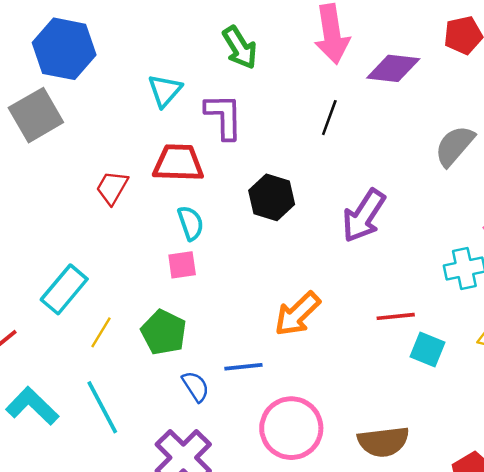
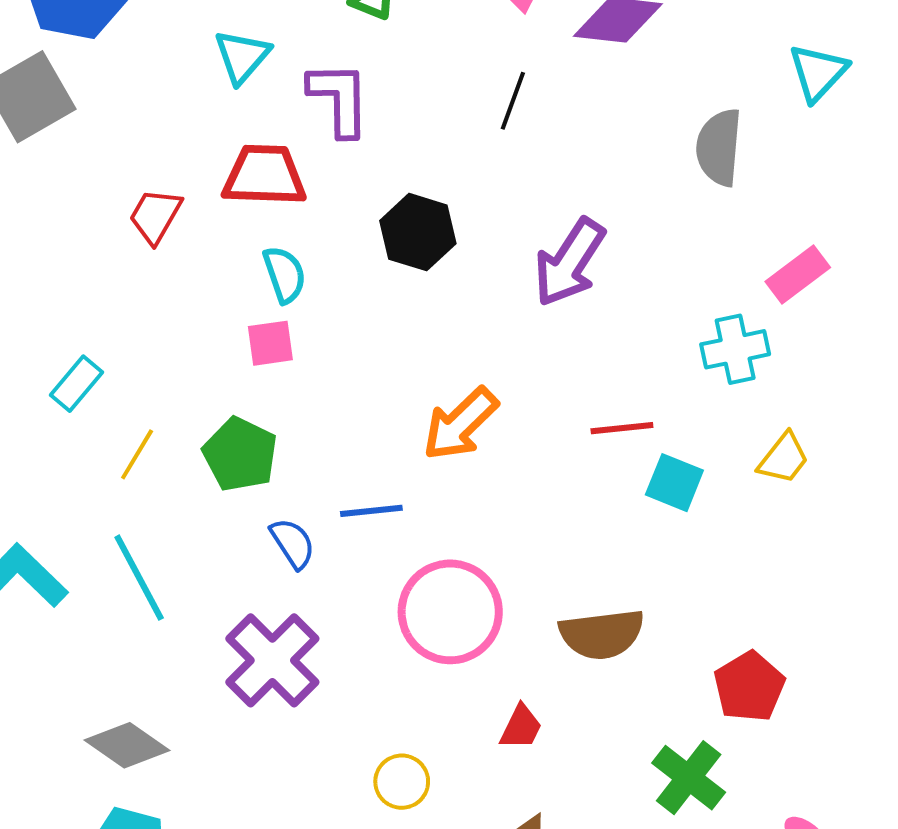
gray semicircle: (455, 146) -> (719, 147), turned -36
cyan rectangle: (64, 289) -> (76, 384), size x0.7

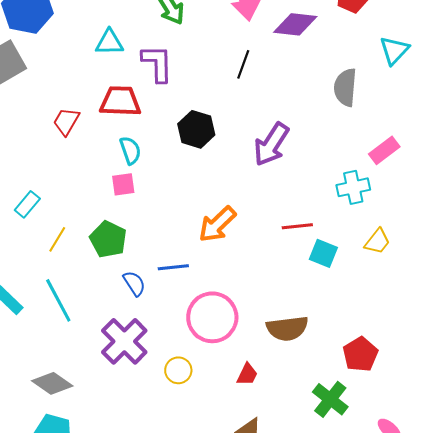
cyan triangle: (242, 56) -> (109, 42), turned 48
yellow circle: (402, 782) -> (178, 370), moved

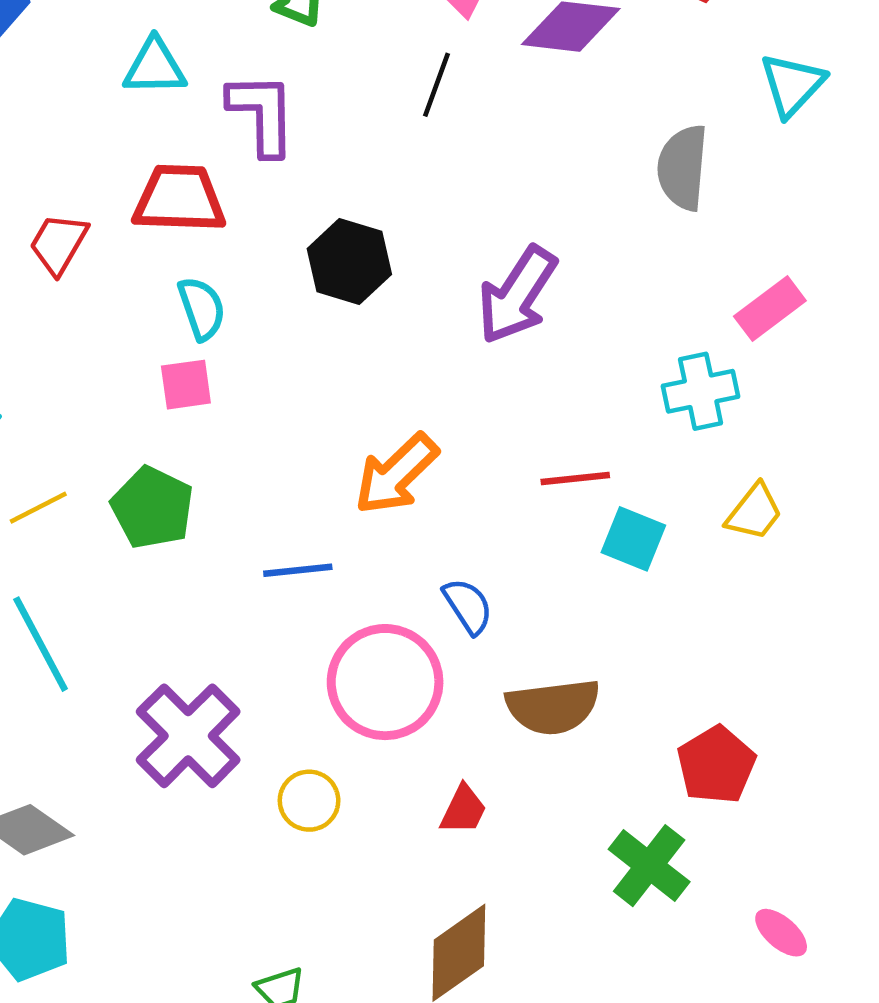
black line: (243, 64) -> (437, 85), moved
yellow line: (57, 239) -> (38, 508), turned 32
blue semicircle: (134, 283) -> (468, 606), moved

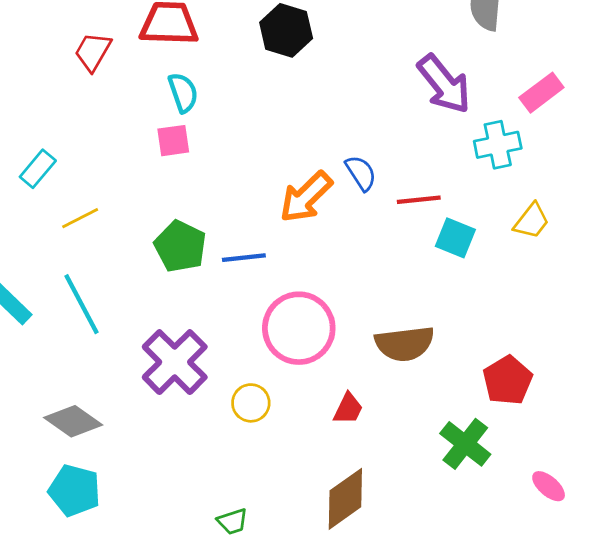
black hexagon: (349, 261) -> (286, 30), moved
purple arrow: (517, 295) -> (444, 84), moved, turned -72
green pentagon: (152, 508) -> (180, 246), moved
blue semicircle: (468, 606) -> (361, 173), moved

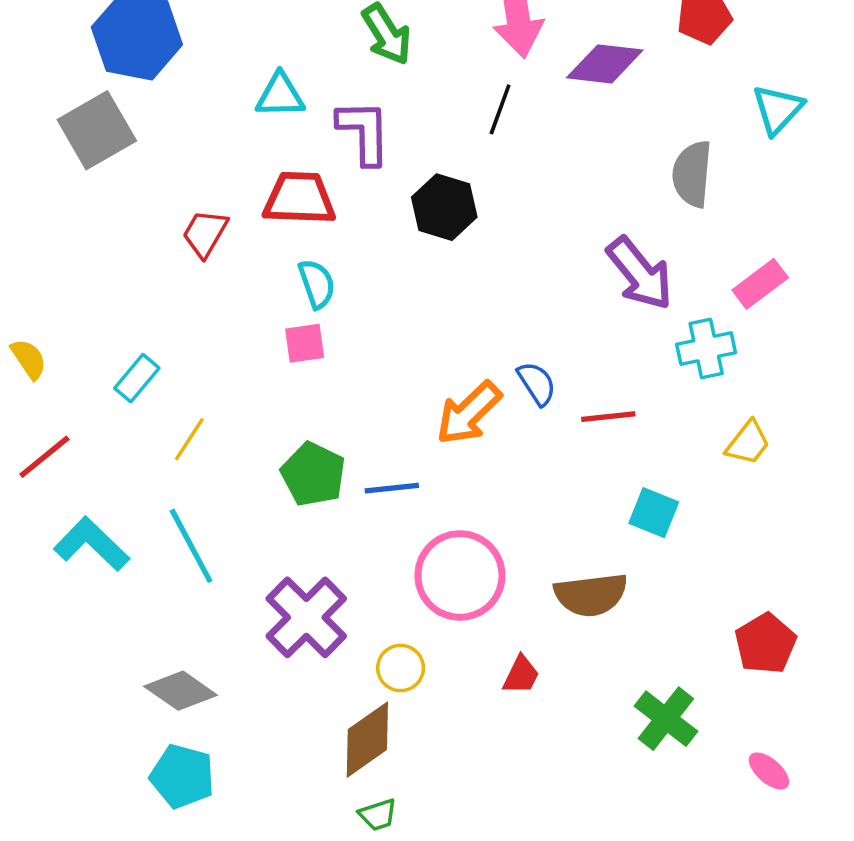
yellow line: (80, 218) -> (189, 439), turned -30
cyan square: (455, 238) -> (654, 513), moved
red pentagon: (508, 380) -> (765, 644), moved
brown diamond: (345, 499) -> (367, 740), moved

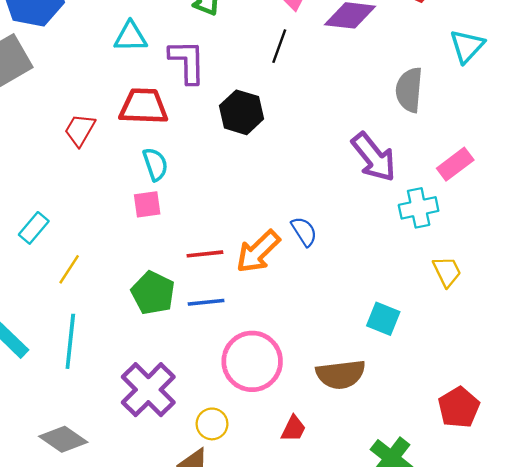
red line: (608, 417) -> (205, 254), moved
yellow trapezoid: (748, 443) -> (447, 272), turned -64
cyan line: (191, 546) -> (70, 341), turned 34

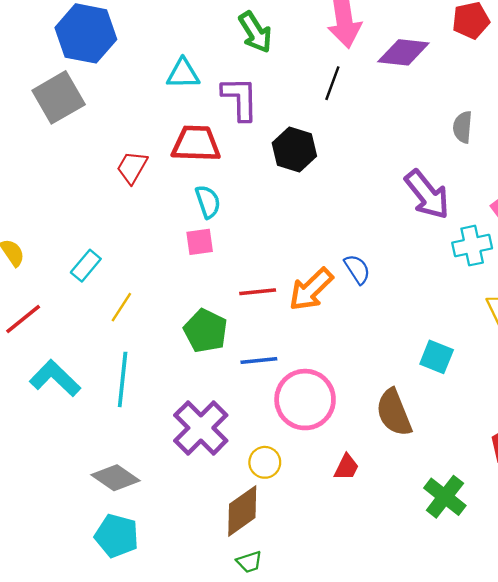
gray semicircle: (409, 90) -> (463, 127), size x0.7
blue line: (206, 302) -> (259, 360), moved
brown semicircle: (341, 374) -> (394, 413), turned 75

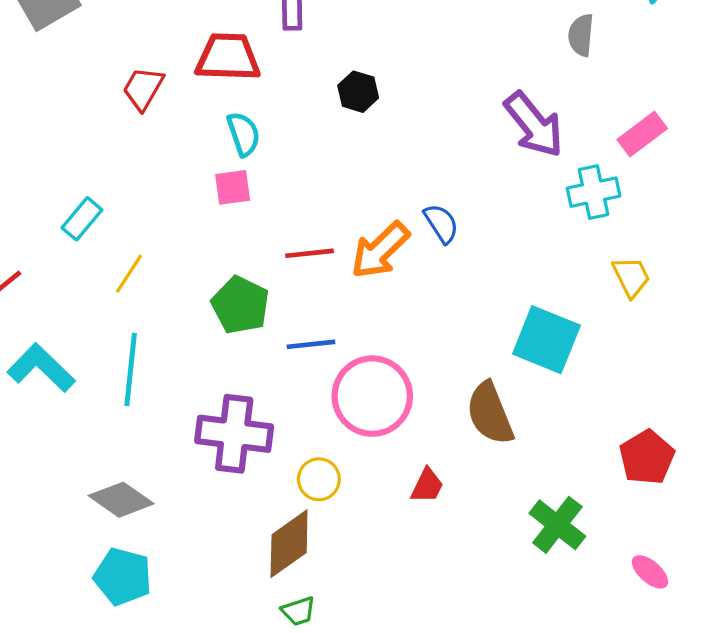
black hexagon: (294, 150) -> (358, 92), moved, size x0.7
cyan square: (437, 357) -> (546, 340), size x1.5
purple cross: (201, 428) -> (234, 434), turned -38

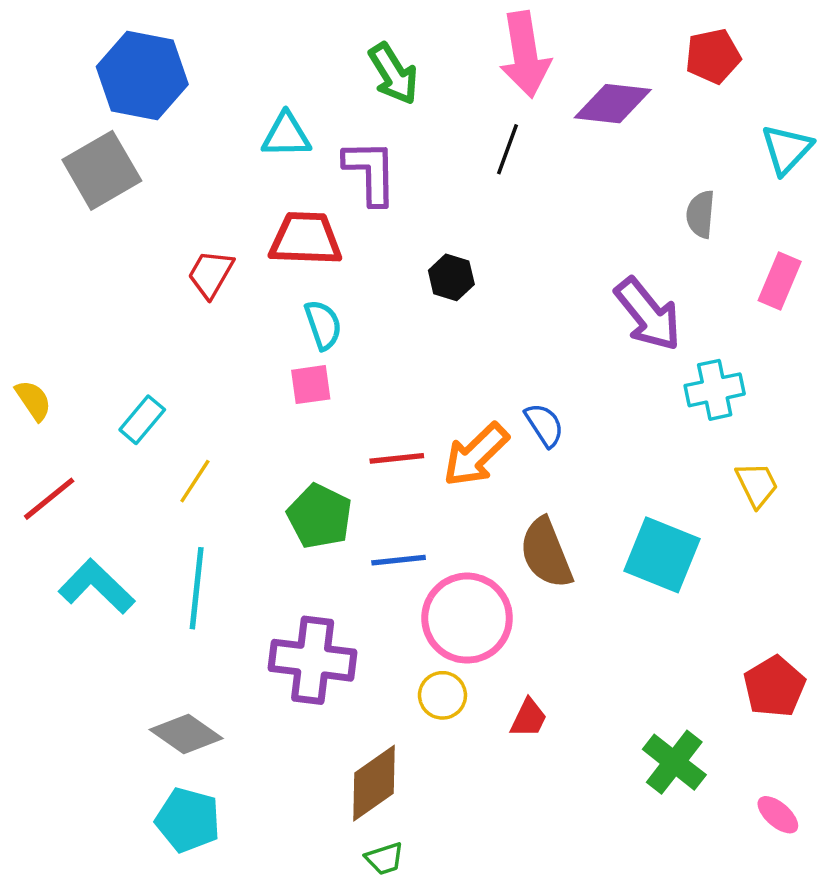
pink rectangle: (642, 134) -> (780, 281), moved, turned -30
brown semicircle: (490, 413) -> (546, 553), moved
yellow circle: (319, 479) -> (442, 695), moved

